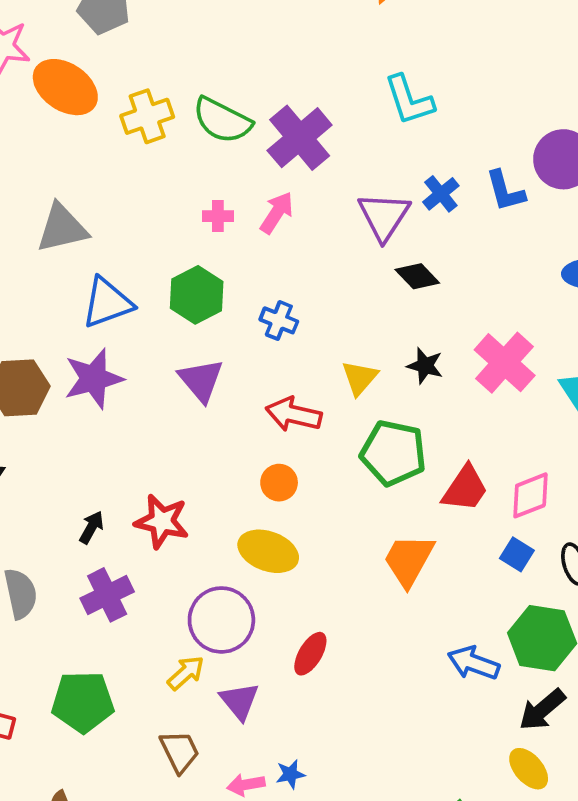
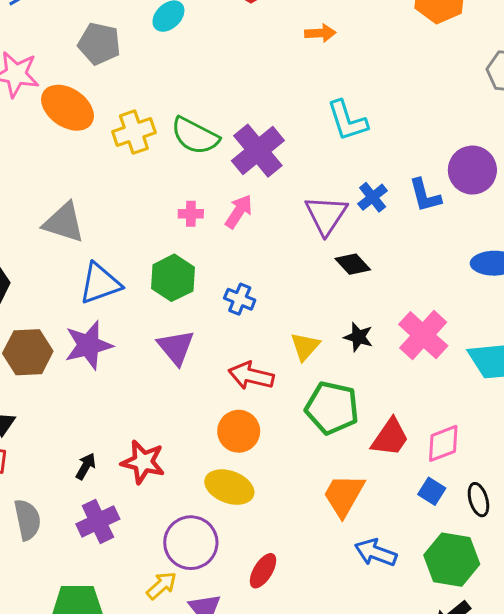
gray triangle: (62, 228) -> (64, 223), turned 30
orange circle: (279, 483) -> (239, 431), size x1.4
blue arrow: (473, 663) -> (376, 553), moved

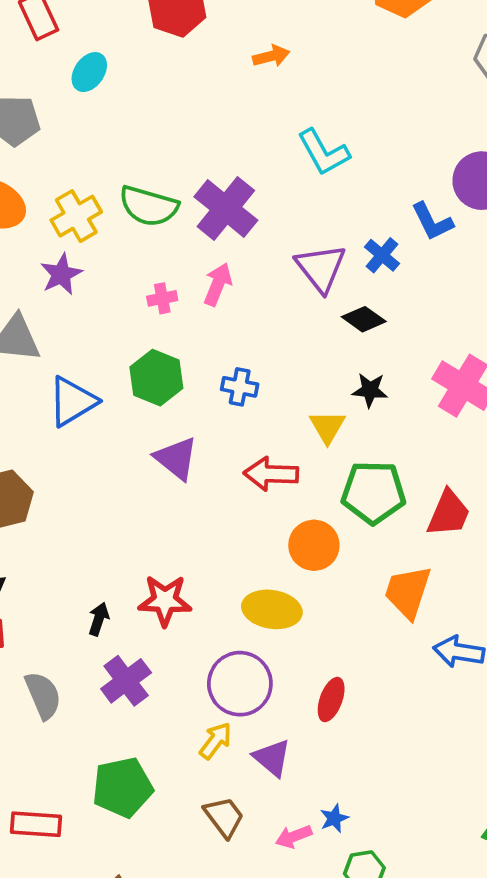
blue cross: (373, 197) -> (382, 255), moved
black star: (358, 337) -> (370, 390), moved
purple star: (89, 345) -> (61, 274), moved, size x0.7
orange circle: (239, 431) -> (314, 545), moved

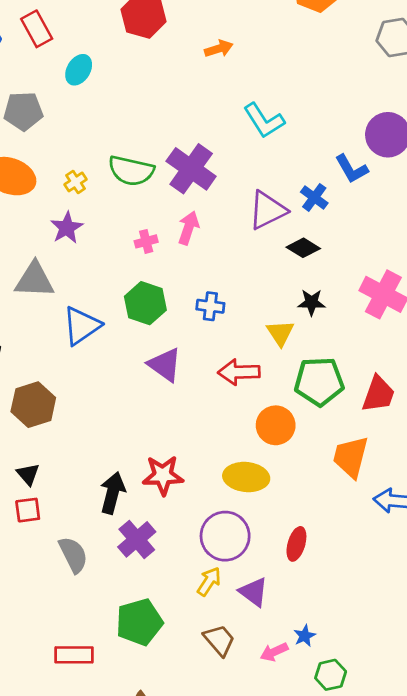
yellow cross: (76, 216) -> (76, 182), size x0.6
purple triangle: (321, 268) -> (267, 210), turned 45
black arrow: (99, 619) -> (113, 493), size x1.6

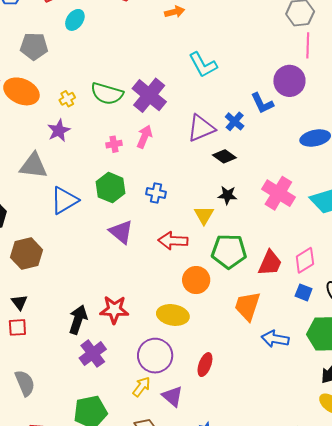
gray semicircle: (73, 555) -> (25, 383), moved

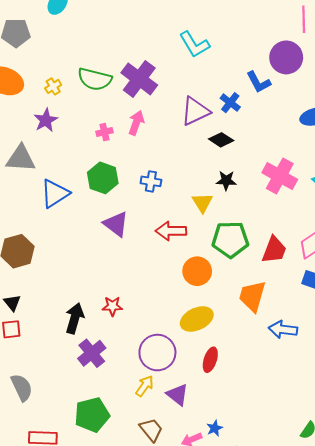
red star: (114, 310) -> (112, 306), size x0.7
yellow ellipse: (173, 315) -> (197, 319), moved, turned -32

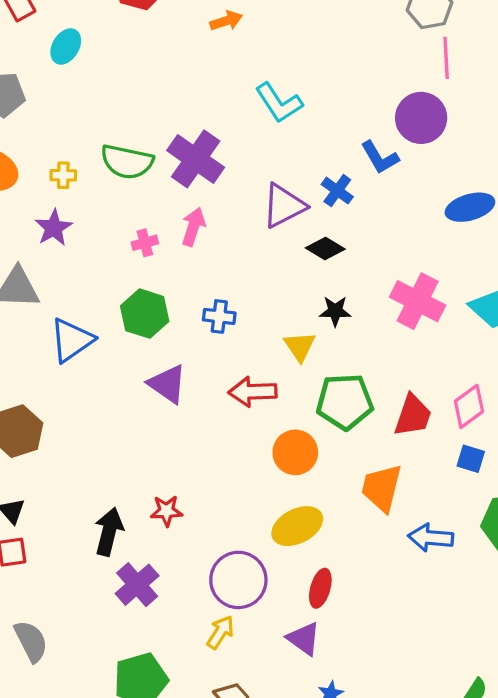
yellow cross: (53, 86) -> (63, 175), turned 35
purple triangle: (178, 395) -> (304, 639), moved

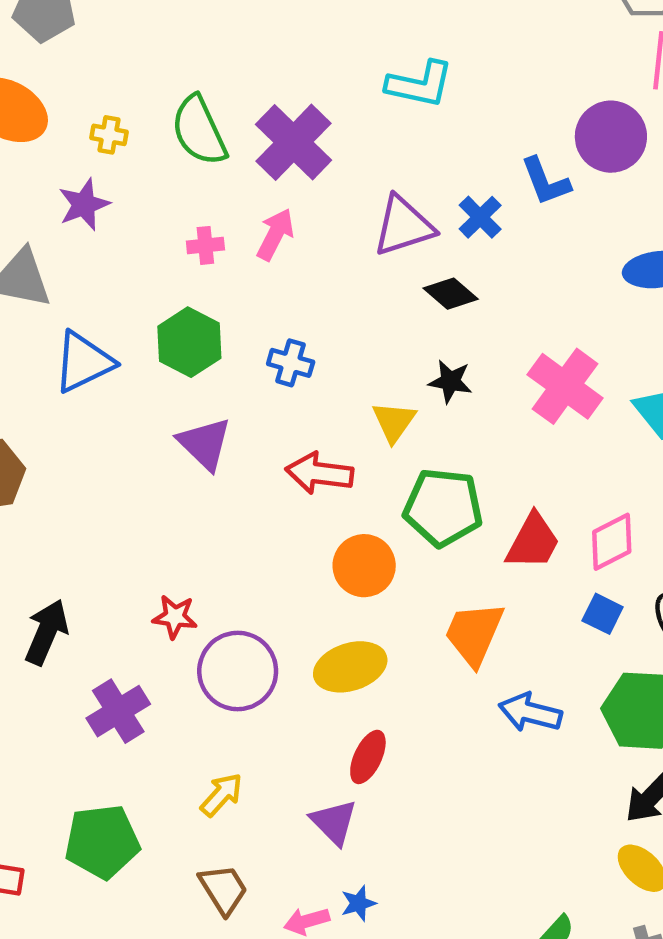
cyan L-shape: (279, 103) -> (420, 84), turned -54
green semicircle: (127, 162) -> (199, 131), turned 44
black arrow: (109, 532) -> (46, 632), moved
purple circle: (238, 580) -> (238, 671), moved

